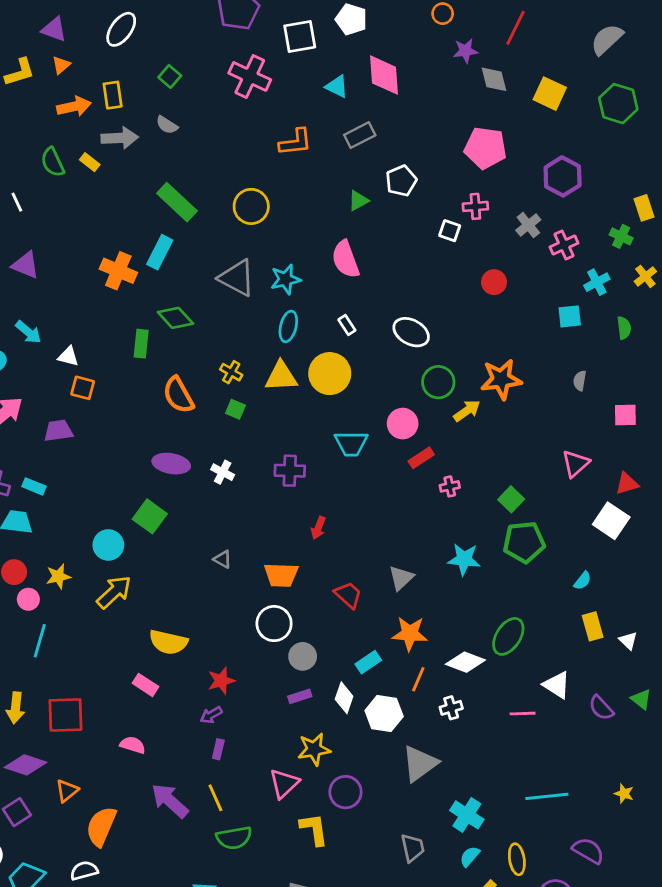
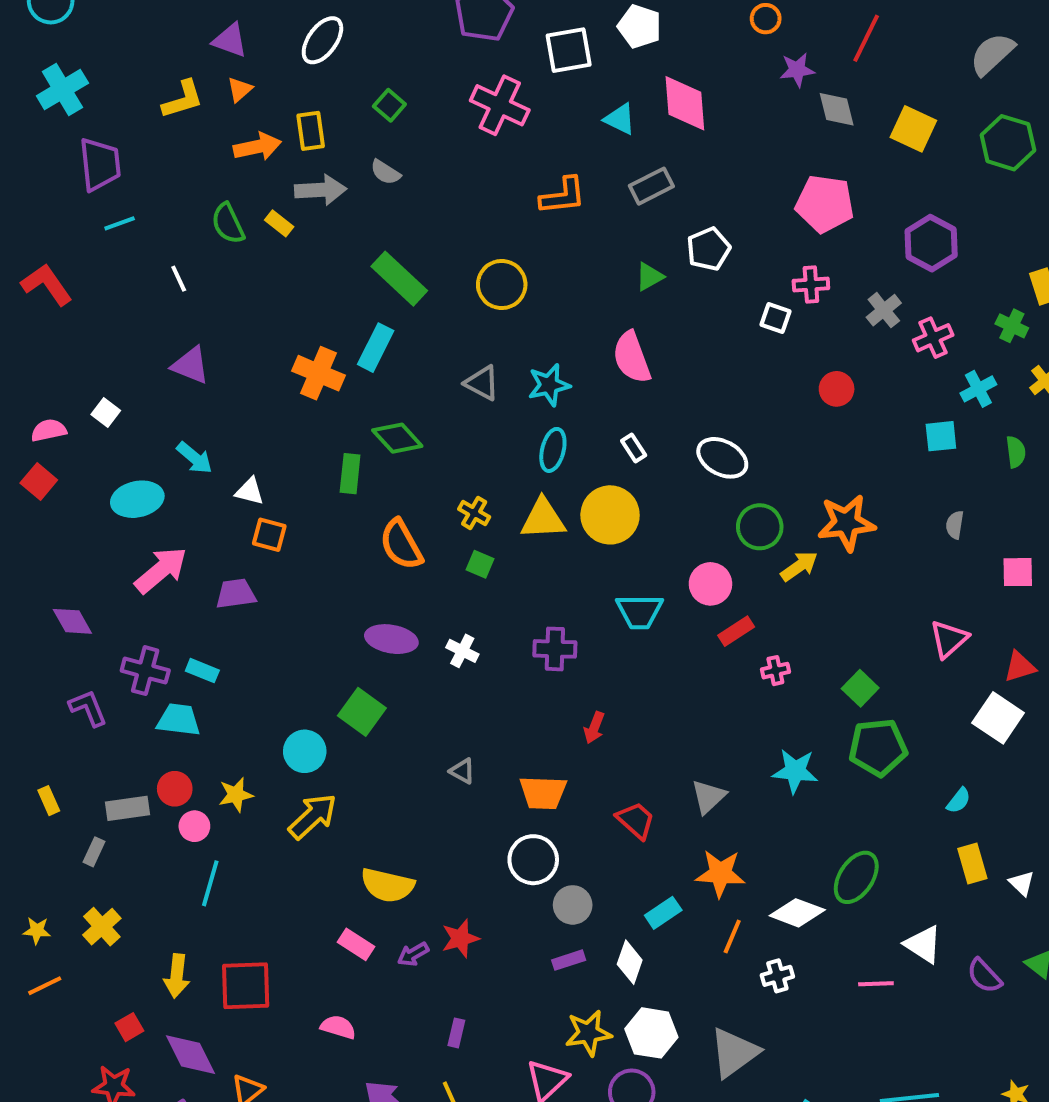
gray triangle: (237, 278) -> (482, 383), size x0.7
white hexagon: (384, 714) -> (651, 1033), moved
purple arrow: (211, 715) -> (413, 954), moved
purple diamond: (25, 765) -> (190, 1055), turned 45

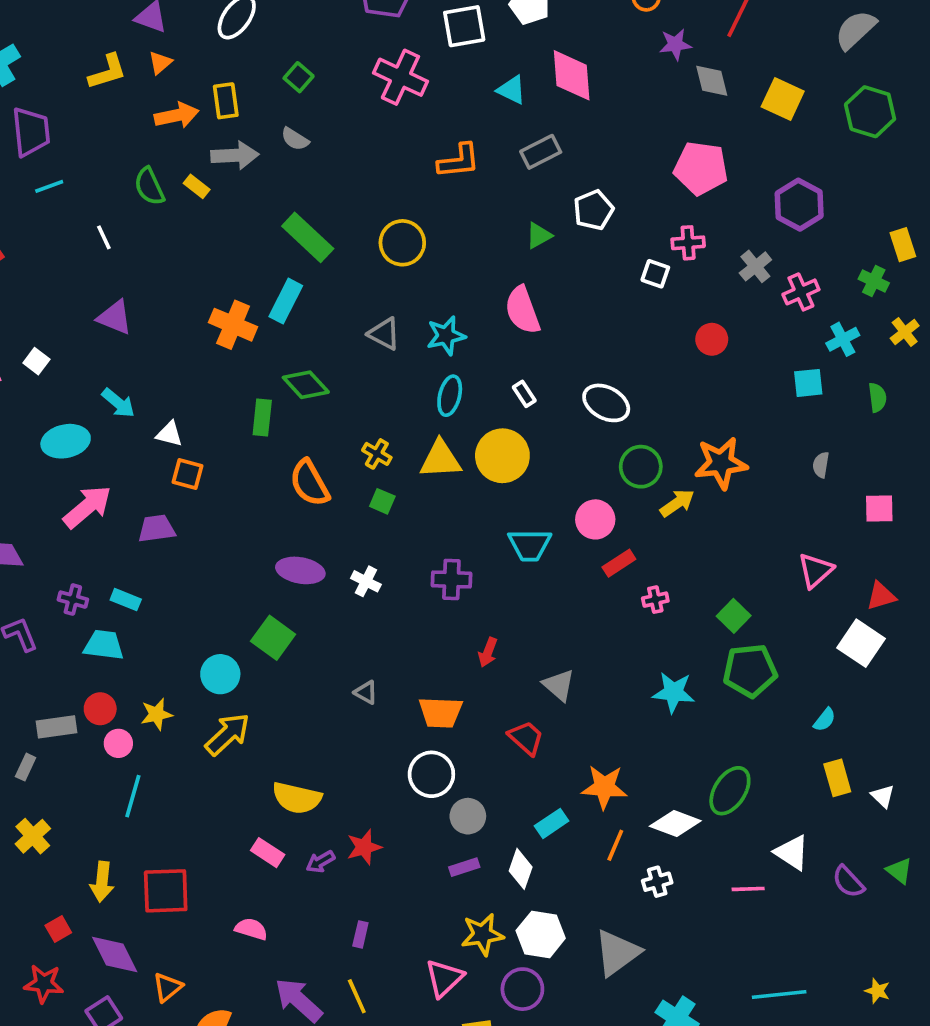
purple cross: (145, 671) -> (73, 600), size x0.7
gray triangle: (709, 797) -> (559, 685), moved, turned -36

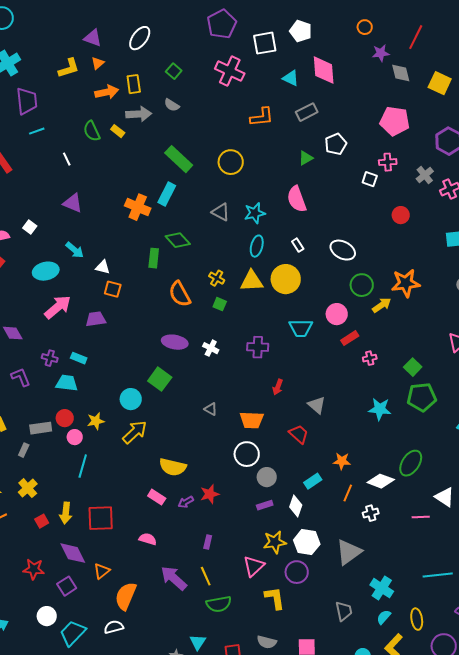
orange star: (604, 787) -> (342, 461), size x0.7
red square: (58, 929) -> (42, 521), moved

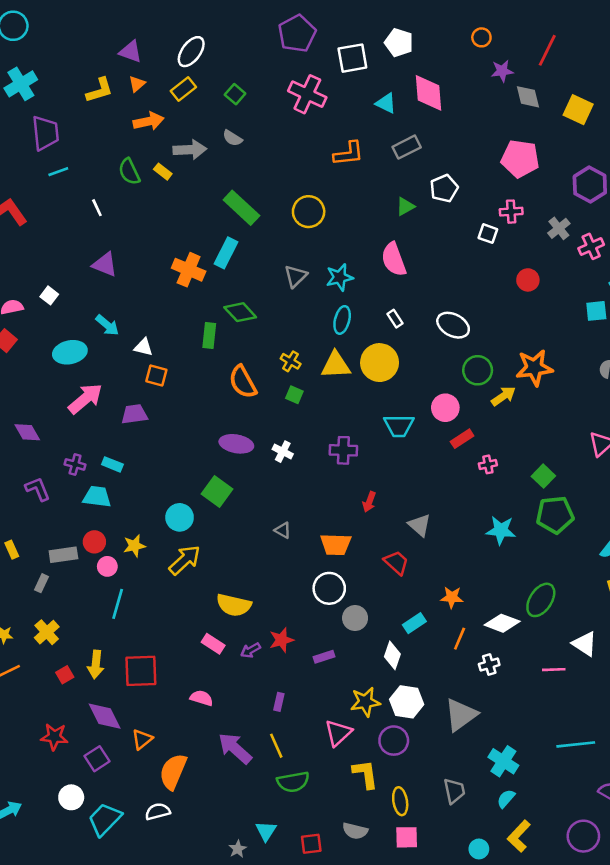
yellow rectangle: (134, 84) -> (183, 89), moved, turned 60
gray triangle: (221, 212) -> (296, 276), turned 48
purple rectangle: (265, 505) -> (324, 657), moved
yellow ellipse: (417, 619) -> (400, 801), moved

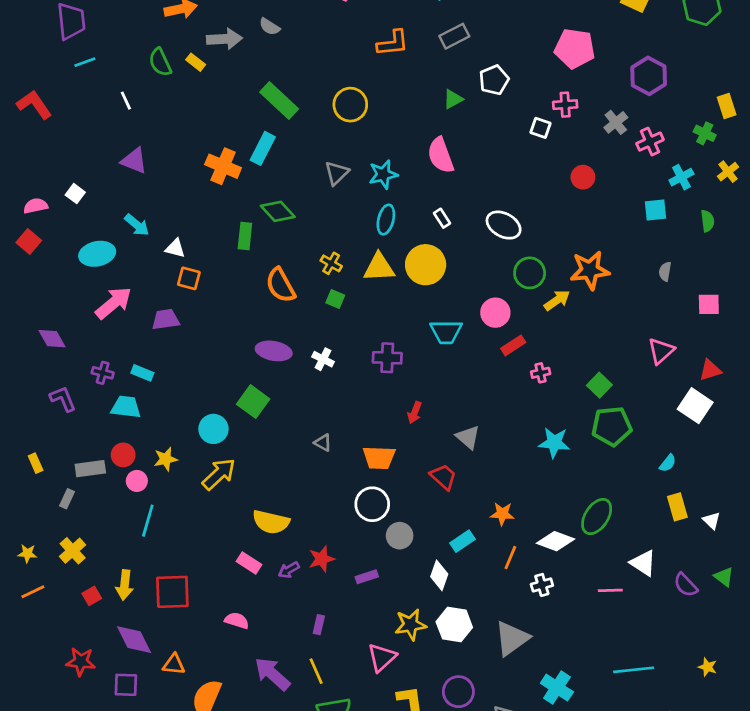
orange triangle: (142, 739) -> (174, 664), turned 45
purple circle: (394, 741) -> (458, 692), moved
purple square: (97, 759) -> (126, 685), turned 35

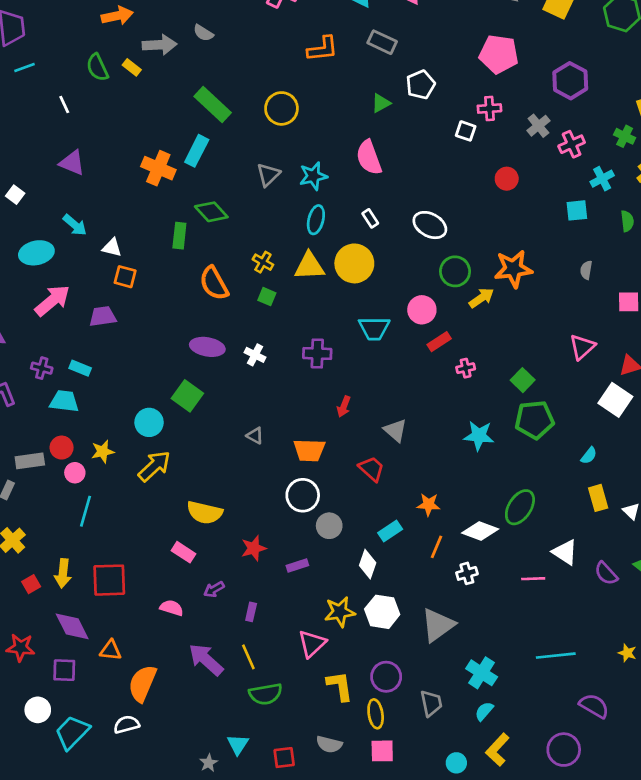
gray rectangle: (454, 36) -> (382, 42), turned 52
purple arrow: (289, 570) -> (214, 589), moved

